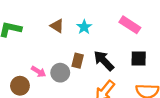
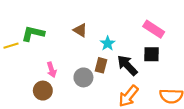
cyan star: (84, 27) -> (108, 43), moved
black square: (139, 59) -> (151, 54), moved
pink arrow: (38, 72) -> (52, 70), moved, turned 40

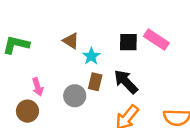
cyan star: (108, 43) -> (91, 56), moved
black square: (151, 54) -> (128, 42), moved

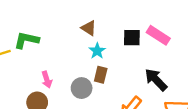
brown triangle: (71, 41) -> (89, 28), moved
black arrow: (126, 82) -> (156, 80), moved

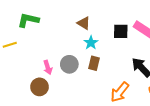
green L-shape: (26, 40) -> (28, 20), moved
gray circle: (82, 88) -> (69, 64), moved

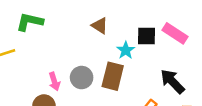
cyan star: (91, 43) -> (126, 50), moved
brown rectangle: (94, 63) -> (113, 76), size x1.5

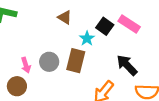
black square: (146, 36) -> (105, 26), turned 35

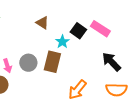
black arrow: (127, 65) -> (111, 62), moved

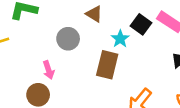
gray circle: (28, 63) -> (68, 39), moved

